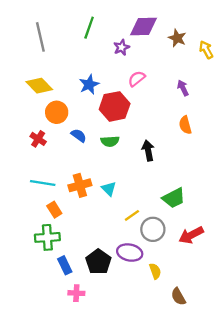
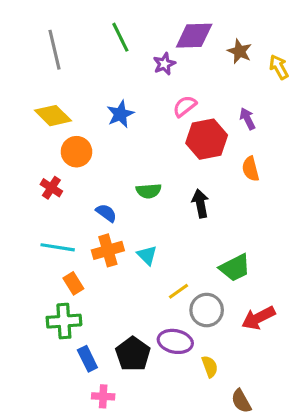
green line: (89, 28) -> (120, 37), turned -45
red hexagon: (115, 106) -> (207, 139), moved
blue semicircle: (79, 135) -> (106, 213), moved

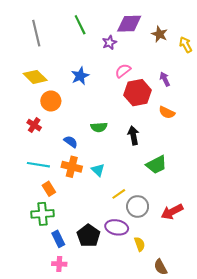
orange semicircle: (251, 169) -> (167, 112), turned -49
orange cross: (108, 250) -> (72, 167), turned 30
green trapezoid: (235, 268) -> (156, 165), moved
pink cross: (103, 396) -> (59, 264), moved

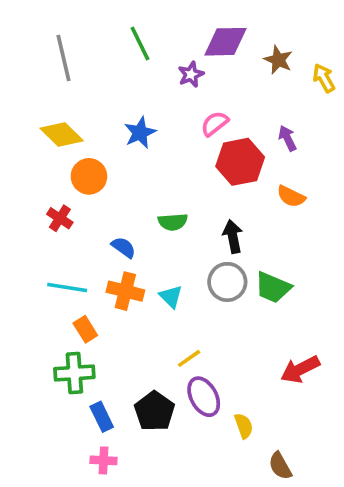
green trapezoid: (156, 165) -> (273, 287), turned 50
yellow line: (119, 194) -> (189, 358), moved
gray circle: (138, 206) -> (227, 282), moved
purple ellipse: (117, 227) -> (204, 397), turned 50

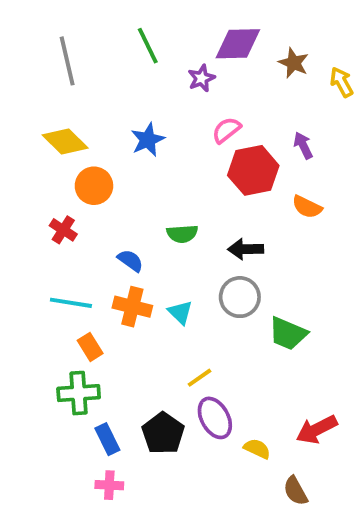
black arrow: (233, 236) -> (246, 249), turned -80
green trapezoid: (273, 287) -> (288, 334), moved
red arrow: (300, 369) -> (317, 429), moved
yellow semicircle: (244, 426) -> (257, 449), turned -45

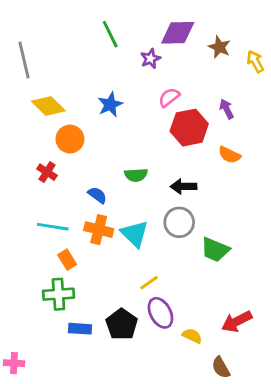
gray line: (67, 61) -> (24, 60), moved
cyan triangle: (180, 312) -> (135, 234), size x1.5
blue rectangle: (107, 439) -> (80, 329), turned -60
pink cross: (109, 485) -> (14, 363), moved

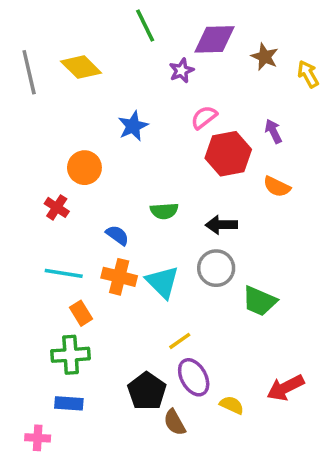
green line: (110, 34) -> (145, 26), moved
yellow diamond: (48, 106) -> (81, 67), moved
blue rectangle: (80, 329) -> (69, 403), moved
pink cross: (14, 363) -> (38, 438), moved
brown semicircle: (221, 367) -> (175, 422), moved

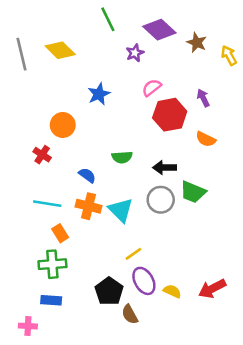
purple diamond: (214, 39) -> (159, 30), turned 44
green trapezoid: (259, 301) -> (193, 192), moved
yellow semicircle: (232, 405) -> (172, 291), moved

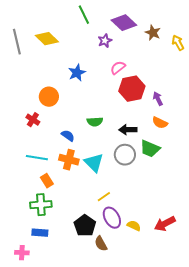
purple arrow: (203, 98) -> (158, 99), moved
orange semicircle: (206, 139) -> (160, 123), moved

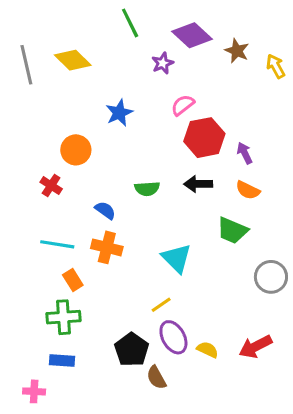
black arrow: (128, 130) -> (198, 184), moved
gray circle: (125, 155) -> (271, 277), moved
cyan triangle: (94, 163) -> (177, 258), moved

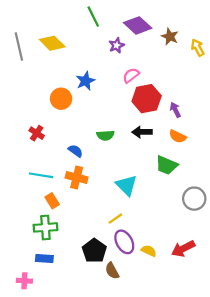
orange circle: (76, 150) -> (61, 99), moved

